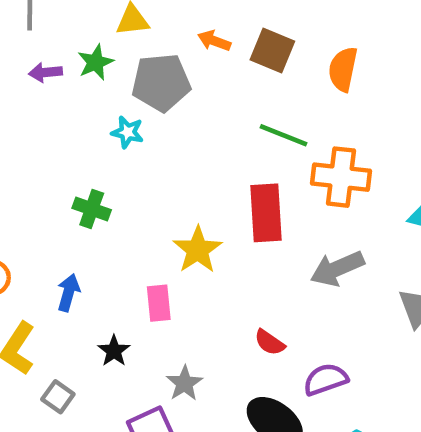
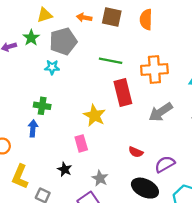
green line: (284, 135) -> (111, 61), moved
blue arrow: (68, 293) -> (33, 128), moved

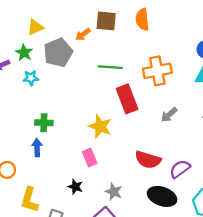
orange arrow: (84, 18) -> (83, 34), moved, turned -40
cyan star: (52, 67) -> (31, 78), moved
gray arrow: (161, 112) -> (169, 115), size x0.7
red semicircle: (136, 152) -> (148, 160), size x1.6

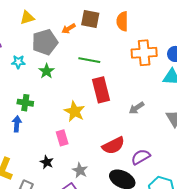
green star: (24, 53) -> (47, 71), moved
orange cross: (157, 71) -> (144, 53), moved
red semicircle: (148, 160) -> (113, 146), turned -50

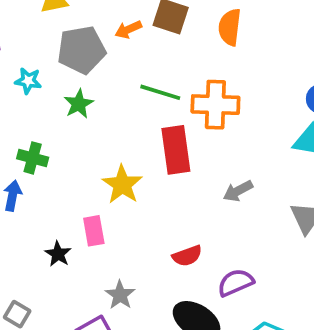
orange cross: (144, 53) -> (215, 105), moved
red semicircle: (113, 146) -> (187, 256), size x0.7
black star: (47, 162) -> (58, 254), moved

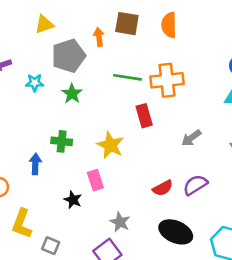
orange arrow: (128, 29) -> (99, 37), turned 114
red rectangle: (176, 150) -> (144, 116), size x0.7
green cross: (33, 158) -> (62, 141), moved
purple semicircle: (235, 283) -> (195, 185), moved

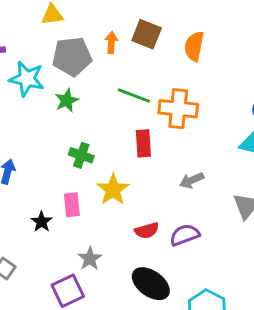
cyan star: (35, 83) -> (27, 79), size x1.6
green cross: (62, 141) -> (81, 155), moved
yellow star: (110, 145) -> (113, 190), moved

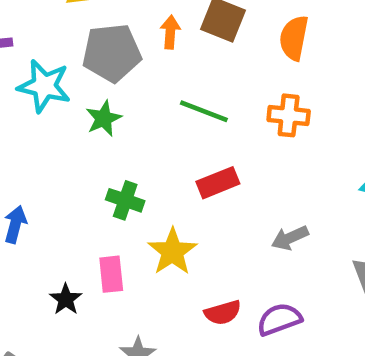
orange cross: (178, 109) -> (289, 115), moved, size x0.7
red rectangle: (143, 143) -> (218, 183), turned 72

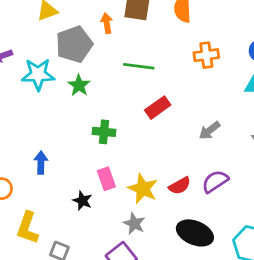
orange cross: (289, 115) -> (206, 55), moved
yellow star: (172, 252) -> (143, 189), moved

